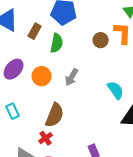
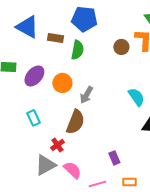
brown rectangle: (35, 31) -> (55, 38), turned 70
gray arrow: (72, 77) -> (86, 95), moved
red cross: (46, 138) -> (57, 145), moved

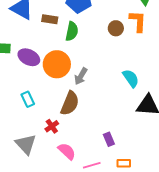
purple ellipse: (34, 76) -> (29, 57), turned 75
orange circle: (62, 83) -> (57, 64), size x1.4
gray triangle: (45, 165) -> (26, 144), moved, turned -45

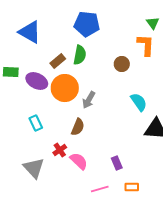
brown rectangle: (50, 19) -> (58, 61), moved, turned -49
brown circle: (116, 28) -> (122, 64), moved
brown semicircle: (70, 103) -> (78, 127), size x0.7
pink semicircle: (67, 151) -> (79, 161), moved

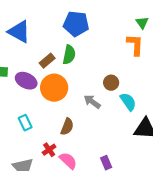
brown circle: (122, 64) -> (111, 83), moved
gray arrow: (89, 100) -> (92, 102), moved, turned 96

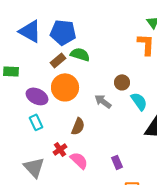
blue pentagon: (76, 24) -> (63, 32), moved
green semicircle: (69, 55) -> (80, 54), turned -84
purple ellipse: (26, 81) -> (37, 96), moved

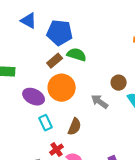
blue triangle: (30, 31) -> (29, 21), moved, size x0.7
cyan rectangle: (36, 122) -> (46, 123), moved

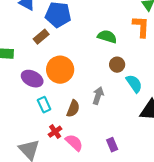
green semicircle: (77, 55) -> (107, 37), moved
brown rectangle: (55, 61) -> (41, 37), moved
gray arrow: (100, 102) -> (98, 96), moved, turned 72

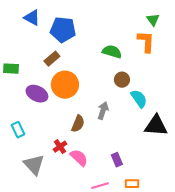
brown rectangle: (41, 37) -> (52, 59), moved
cyan rectangle: (44, 105) -> (18, 130), moved

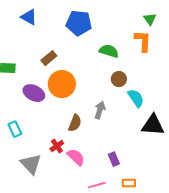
blue pentagon: (63, 30) -> (79, 23), moved

